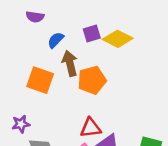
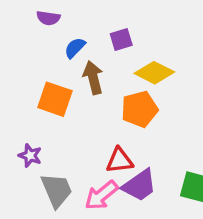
yellow diamond: (118, 39) -> (154, 73), moved
orange pentagon: (92, 80) -> (139, 109), moved
purple star: (21, 124) -> (30, 155), turned 30

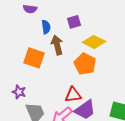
blue semicircle: (75, 48) -> (46, 27), turned 128
orange pentagon: (139, 109) -> (85, 64), turned -30

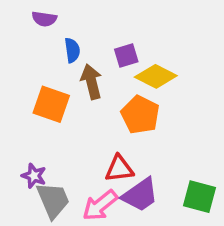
purple square: (74, 22) -> (126, 55), moved
purple star: (19, 92) -> (34, 176), moved

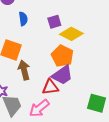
brown arrow: (91, 82) -> (24, 70), moved
purple trapezoid: (140, 195) -> (62, 75), moved

